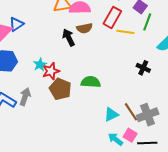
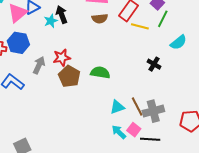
black arrow: (69, 37) -> (62, 15), moved
cyan star: (40, 64) -> (51, 21), moved
gray arrow: (25, 97) -> (39, 65), moved

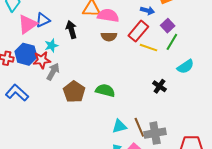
cyan star: (51, 21) -> (51, 46), moved
red star: (62, 58) -> (42, 60), moved
gray arrow: (39, 65) -> (53, 72), moved

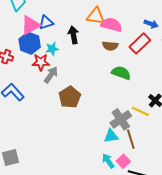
yellow line: (148, 48) -> (140, 111), moved
blue hexagon: (26, 54) -> (30, 43), moved
green semicircle: (105, 90) -> (121, 73), moved
gray cross: (155, 133) -> (121, 119), moved, turned -30

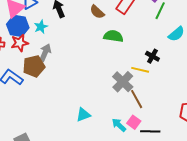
brown semicircle: (110, 46) -> (97, 12), turned 49
red star: (41, 62) -> (20, 43), moved
brown pentagon: (70, 97) -> (34, 66), moved, turned 30
cyan triangle: (111, 136) -> (83, 115), moved

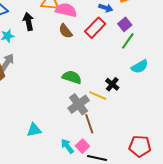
green semicircle: (113, 36) -> (72, 77), moved

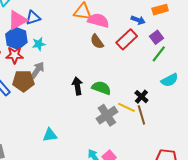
black arrow: (28, 21) -> (77, 86), moved
brown line: (89, 124) -> (141, 115), moved
cyan triangle: (34, 130) -> (50, 135), moved

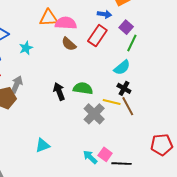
cyan star: (39, 44) -> (26, 48), moved
cyan semicircle: (170, 80) -> (122, 67), moved

